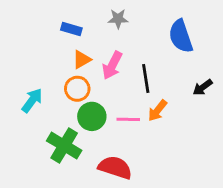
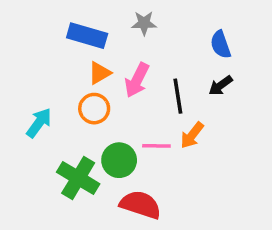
blue rectangle: (71, 29) -> (87, 36), size x1.5
blue semicircle: (181, 36) -> (221, 44), size x0.7
black arrow: (203, 87) -> (221, 85), moved
green circle: (92, 116) -> (119, 160), moved

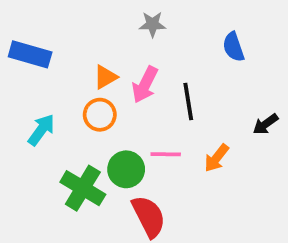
blue rectangle: (87, 36) -> (30, 54), moved
black arrow: (221, 85) -> (265, 124), moved
orange arrow: (192, 135) -> (217, 158), moved
red semicircle: (140, 205) -> (149, 216), turned 45

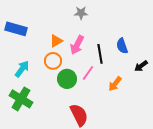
blue semicircle: (233, 47) -> (122, 46), moved
pink line: (166, 154) -> (88, 73), moved, turned -56
green circle: (126, 169) -> (67, 79), moved
green cross: (83, 188) -> (21, 99), moved

